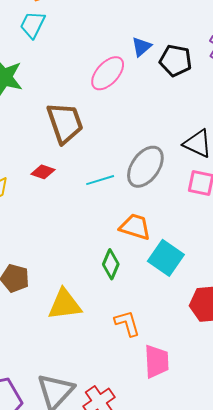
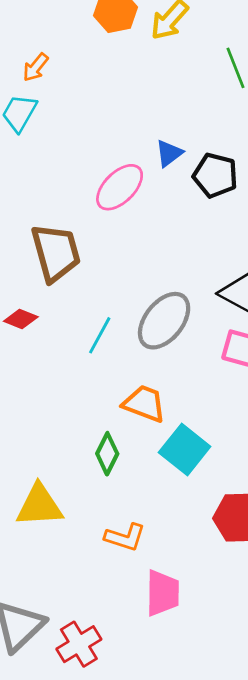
cyan line: (100, 180) -> (100, 335), turned -48
orange L-shape: (127, 323) -> (125, 537), turned 120

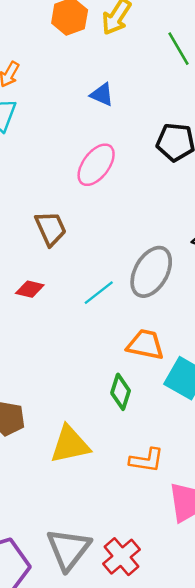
blue triangle: (169, 153) -> (102, 95), moved, turned -50
brown trapezoid: (56, 253) -> (51, 228), size x0.7
cyan line: (100, 335) -> (99, 293), turned 32

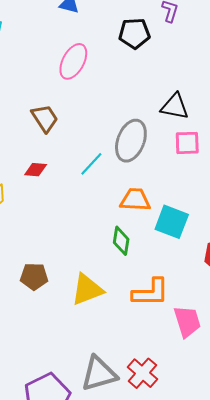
orange L-shape: (147, 460) -> (151, 293), size x1.4
gray triangle: (68, 549) -> (99, 374), turned 45

